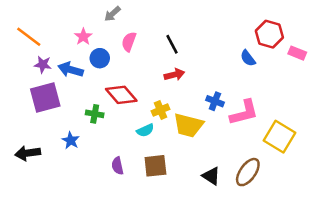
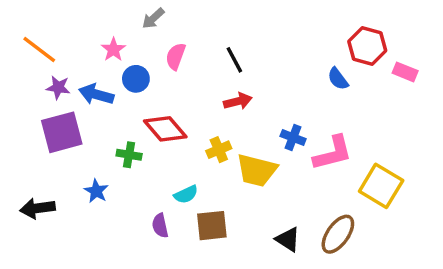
cyan semicircle: (145, 130) -> (186, 194), moved

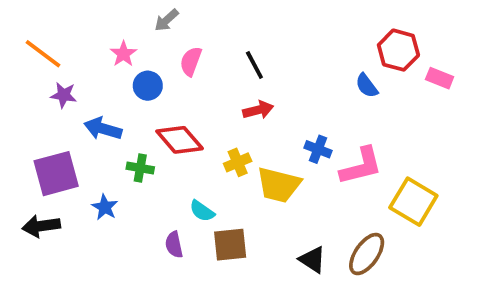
blue arrow: (96, 94) -> (103, 129), moved
purple square: (62, 132) -> (56, 174), moved
cyan semicircle: (186, 194) -> (202, 211), turned 60

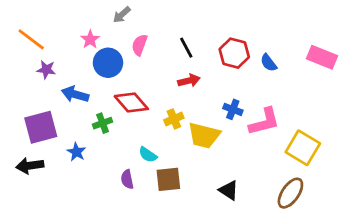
red hexagon: (398, 50) -> (234, 53), moved
pink rectangle: (440, 78) -> (322, 57), size x1.5
blue circle: (148, 86) -> (108, 63), size x1.4
green cross: (140, 168) -> (103, 123), turned -30
brown ellipse: (367, 254) -> (290, 193), moved

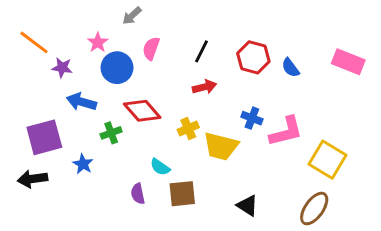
black line: (186, 48) -> (202, 51), turned 55
purple star: (46, 70) -> (62, 68), moved

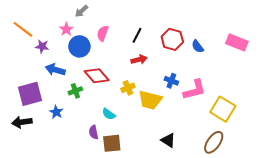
gray arrow: (132, 16) -> (81, 11), moved
brown square: (182, 194) -> (112, 143), moved

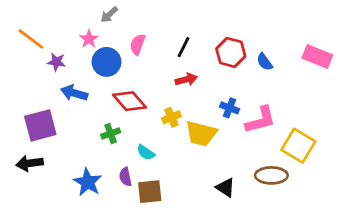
green cross: (75, 91) -> (111, 134), moved
blue star: (56, 112) -> (88, 182), moved, size x1.5
brown ellipse: (214, 142) -> (271, 175), moved, turned 55

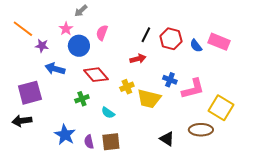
black line: (184, 47) -> (146, 35), moved
pink rectangle: (317, 57) -> (219, 42), moved
purple semicircle: (125, 177) -> (89, 142), moved

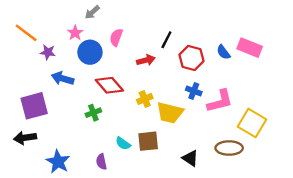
red hexagon: (171, 39) -> (191, 58), moved
red arrow: (138, 59) -> (146, 60), moved
cyan semicircle: (108, 113) -> (123, 143), moved
blue star: (65, 135) -> (58, 162), moved
brown square: (111, 142) -> (148, 141), moved

